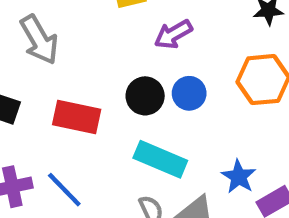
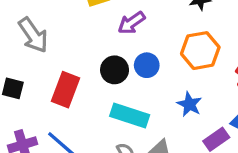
red rectangle: (77, 117) -> (65, 90), turned -76
blue star: (239, 177) -> (189, 104), moved

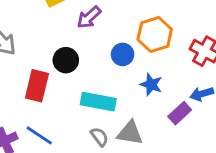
blue circle: (147, 65) -> (123, 54), moved
black circle: (115, 70) -> (66, 60), moved

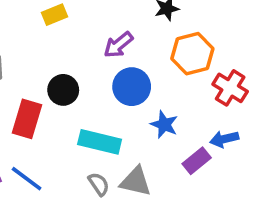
purple arrow: (89, 17) -> (118, 45), moved
orange hexagon: (155, 34) -> (192, 54), moved
blue circle: (123, 54) -> (132, 87), size x1.4

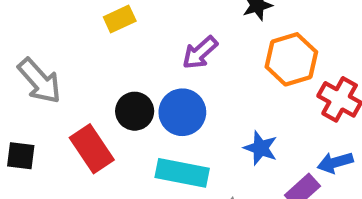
blue circle: (132, 87) -> (182, 112), moved
red rectangle: (27, 119) -> (92, 149), turned -48

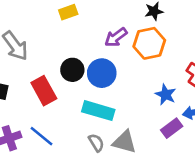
orange hexagon: (291, 59) -> (149, 43), moved
blue star: (261, 148) -> (166, 95), moved

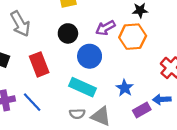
black circle: (72, 70) -> (68, 33), moved
blue star: (166, 95) -> (125, 88), moved
gray semicircle: (96, 143) -> (77, 114), turned 112

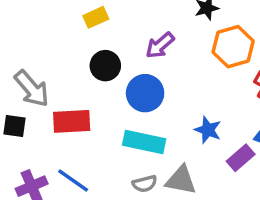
gray arrow: (20, 24) -> (32, 89), moved
orange hexagon: (133, 37) -> (233, 47), moved
red rectangle: (39, 64) -> (72, 121), turned -60

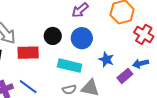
black circle: (105, 66) -> (53, 36), moved
blue circle: (145, 93) -> (82, 38), moved

